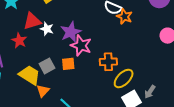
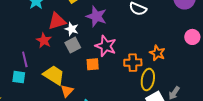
orange star: (124, 16) -> (157, 53), moved
purple star: (71, 32) -> (96, 16), moved, turned -30
gray square: (47, 66) -> (73, 45), moved
yellow ellipse: (124, 79) -> (148, 79), turned -35

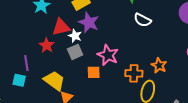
purple star: (96, 16) -> (89, 22), moved

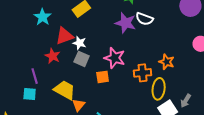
purple star: (89, 22) -> (125, 23), moved
gray square: (75, 52) -> (82, 59), turned -35

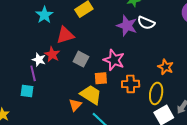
white star: (80, 43) -> (39, 60), moved
orange cross: (143, 73) -> (131, 84), moved
yellow trapezoid: (65, 90) -> (91, 95), moved

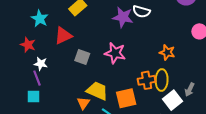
red star: (52, 54) -> (28, 45), moved
orange square: (101, 78) -> (126, 98), moved, size x1.5
orange cross: (131, 84) -> (147, 80), moved

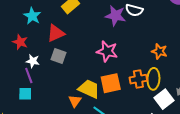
gray square: (82, 57) -> (58, 56), moved
orange square: (126, 98) -> (111, 83), moved

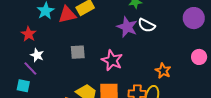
red triangle: (56, 33) -> (67, 15), moved
gray square: (58, 56) -> (78, 52), moved, turned -35
purple line: (29, 75) -> (30, 69), turned -35

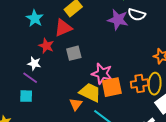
red triangle: (67, 15) -> (63, 28), moved
red star: (29, 34) -> (46, 46), moved
pink star: (112, 60) -> (102, 74), moved

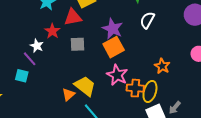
white semicircle: (137, 15) -> (147, 20), turned 90
purple star: (118, 20) -> (113, 29), moved
pink star: (102, 74) -> (117, 75), moved
orange square: (112, 87) -> (114, 47), moved, turned -30

